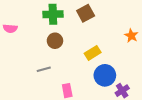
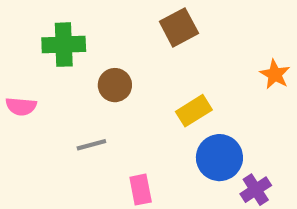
green cross: (53, 14) -> (64, 45), moved
pink semicircle: (10, 29) -> (21, 106), moved

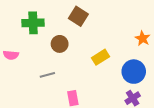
brown square: (179, 27) -> (78, 16), moved, turned -30
blue circle: (219, 158) -> (134, 72), moved

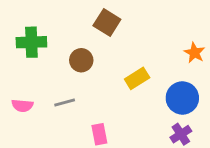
green cross: (33, 23) -> (31, 42), moved
pink semicircle: (11, 55) -> (22, 106), moved

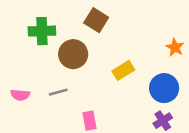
green cross: (31, 42) -> (42, 31), moved
brown circle: (81, 60) -> (73, 54), size x1.4

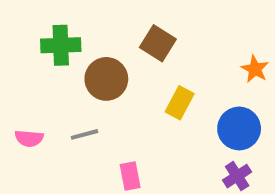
brown square: (96, 20) -> (158, 43), moved
yellow rectangle: (123, 70) -> (180, 103), turned -30

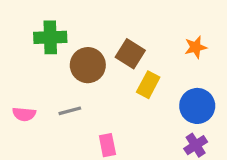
brown square: (158, 43) -> (130, 54), moved
orange star: (255, 69) -> (196, 47), moved, turned 30

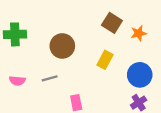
green cross: (50, 37) -> (15, 34), moved
brown square: (130, 54) -> (112, 23), moved

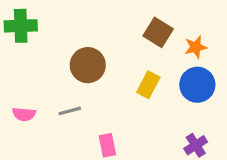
green cross: (15, 34) -> (21, 26), moved
blue circle: (140, 75) -> (197, 85), moved

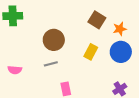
gray line: (70, 111) -> (51, 64), moved

